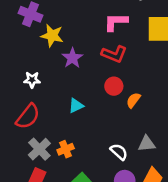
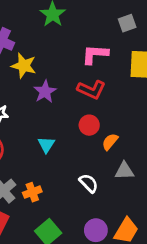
cyan triangle: (76, 106) -> (46, 145), turned -35
gray triangle: (147, 144) -> (124, 171), moved
white semicircle: (119, 152) -> (89, 183), moved

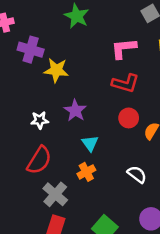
purple star: (45, 92) -> (75, 111), moved
orange cross: (32, 192) -> (86, 172), moved

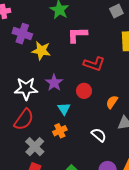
pink L-shape: (124, 48) -> (77, 35), moved
red circle: (129, 118) -> (84, 91), moved
white star: (40, 120) -> (26, 89), size x1.6

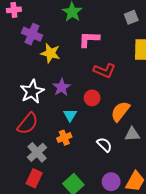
white star: (26, 89) -> (32, 92), turned -30
orange semicircle: (112, 102) -> (120, 111), size x1.5

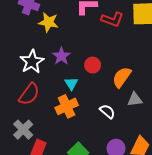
red L-shape: (104, 71) -> (112, 19), moved
orange cross: (64, 138) -> (67, 106), size x1.5
gray cross: (37, 152) -> (23, 130), moved

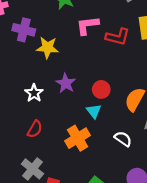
white star: (32, 62) -> (34, 93), size x0.7
cyan triangle: (71, 83) -> (94, 111), moved
red semicircle: (29, 94) -> (35, 129), size x0.7

